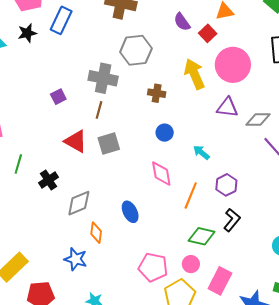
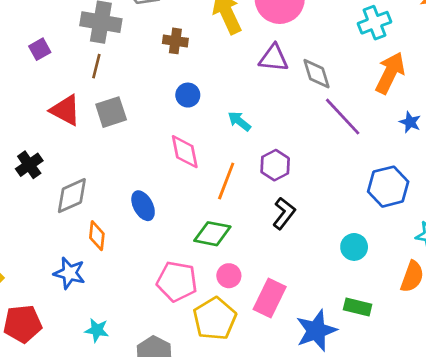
gray diamond: (258, 120) -> (316, 74), turned 75
green diamond: (202, 236) -> (212, 234), moved

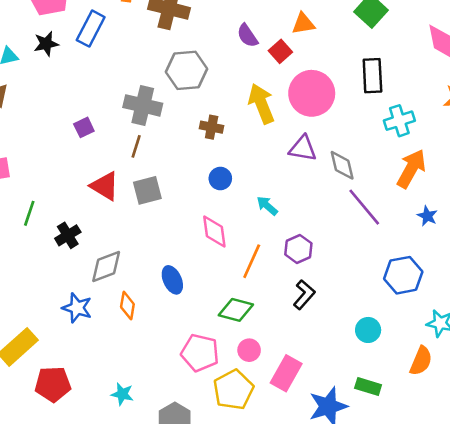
blue star: (69, 273) -> (77, 308), moved

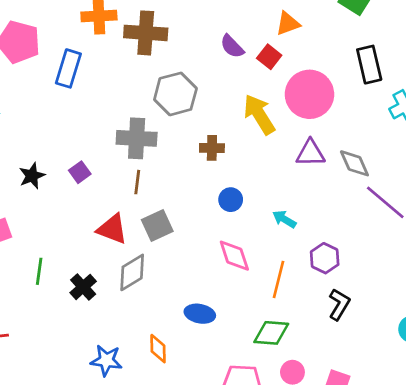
black star: (46, 44) -> (32, 176), moved
gray diamond: (106, 267) -> (132, 272), moved
blue ellipse: (172, 280) -> (200, 314), turned -44

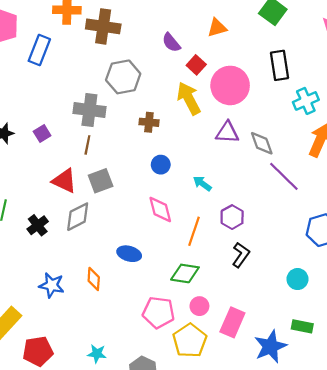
red square: (269, 57) -> (196, 65), moved

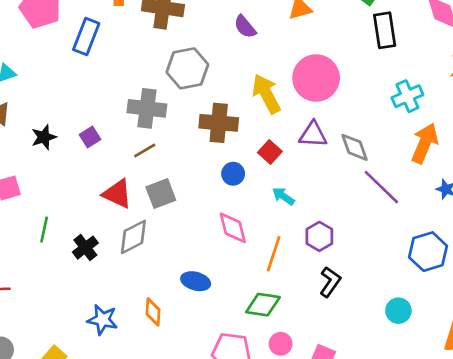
red square: (196, 65) -> (270, 152), moved
black rectangle: (279, 65) -> (385, 30), moved
brown cross: (149, 122) -> (219, 123), size x1.6
brown line: (87, 145) -> (145, 150), turned 48

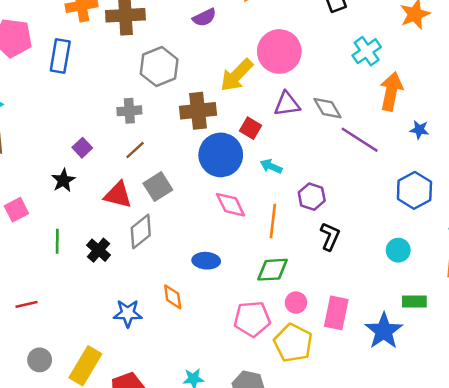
purple semicircle: (245, 27) -> (204, 17), turned -65
yellow arrow: (266, 94) -> (237, 75), turned -96
gray cross: (147, 108) -> (129, 111), size x0.7
black star: (44, 137) -> (63, 180), moved
blue circle: (233, 174) -> (221, 155), size x2.0

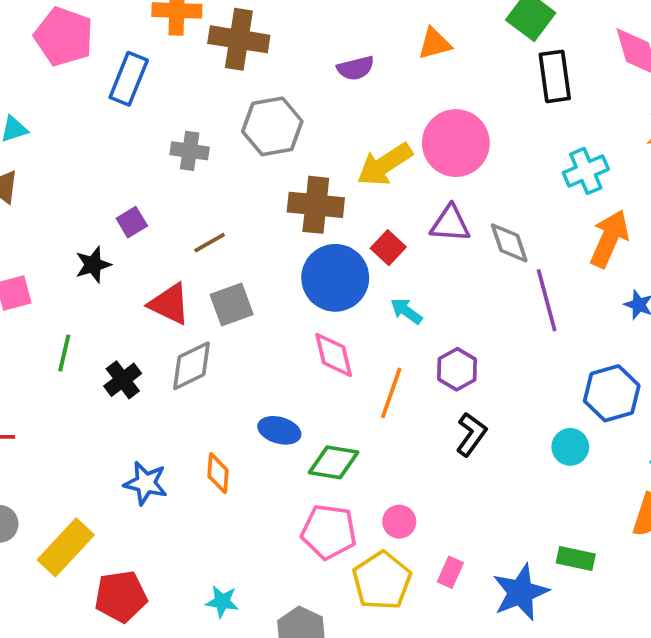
gray cross: (129, 111) -> (190, 151), moved
purple line: (360, 140) -> (547, 300), turned 30
cyan circle: (398, 250) -> (570, 447), moved
green diamond: (272, 270) -> (334, 462), moved
pink rectangle: (336, 313) -> (450, 572), moved, size x0.6

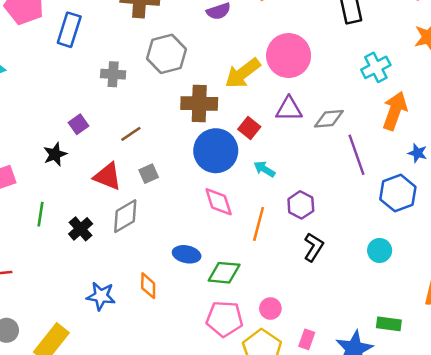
gray diamond: (509, 243) -> (329, 119), turned -72
gray square: (232, 305) -> (149, 174), size x0.7
blue hexagon: (612, 393) -> (398, 193), moved

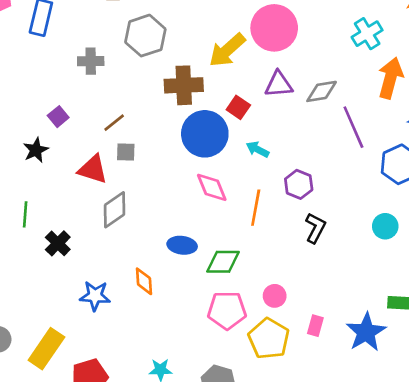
gray square: (149, 174) -> (126, 152), moved, turned 30
black cross: (81, 229) -> (58, 243), moved

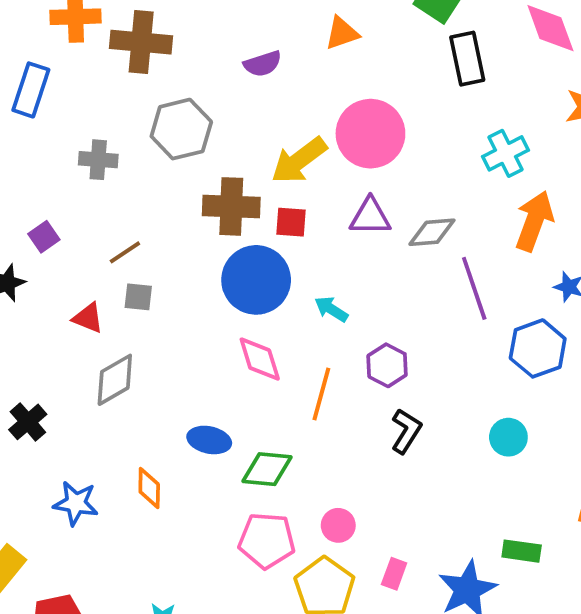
red square: (238, 107) -> (291, 222), moved, turned -35
red triangle: (93, 169) -> (88, 318), size x0.7

